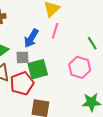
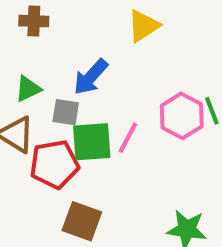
pink line: (55, 31) -> (128, 138), moved
pink hexagon: (80, 67) -> (182, 116), moved

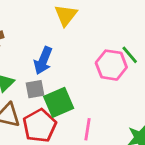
pink line: (128, 138) -> (87, 129), moved

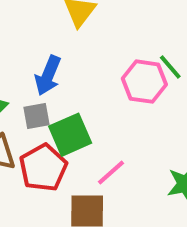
pink line: (87, 129) -> (111, 172), turned 40

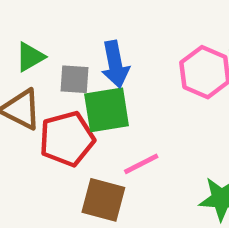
blue arrow: (48, 75) -> (115, 64), moved, turned -48

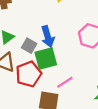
gray square: (74, 79) -> (29, 46), turned 32

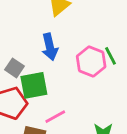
blue arrow: (48, 36) -> (50, 47), moved

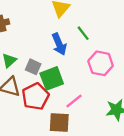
green line: (110, 56) -> (83, 33), moved
pink hexagon: (91, 61) -> (101, 63), moved

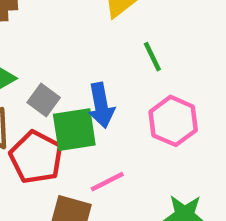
blue arrow: (59, 44) -> (101, 105), moved
red pentagon: (35, 96) -> (36, 157), turned -30

